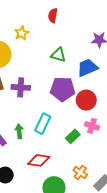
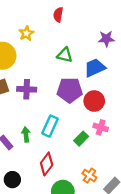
red diamond: (39, 160) -> (47, 164), turned -60

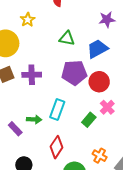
pink cross: (101, 127) -> (107, 107), turned 32
green arrow: (26, 134) -> (34, 119), turned 104

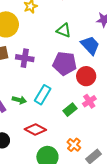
blue trapezoid: (97, 49) -> (90, 45), turned 65
red diamond: (57, 147) -> (35, 130), turned 75

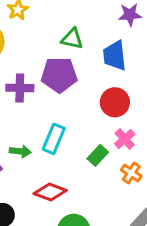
blue trapezoid: (90, 45) -> (115, 56), turned -135
purple pentagon: (65, 63) -> (59, 75), moved
orange cross: (74, 145) -> (131, 173), moved

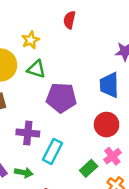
green triangle: (72, 39) -> (36, 69), moved
purple cross: (20, 88) -> (28, 133), moved
green arrow: (20, 151) -> (24, 173), moved

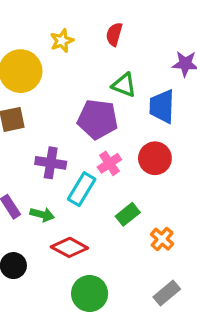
red semicircle: (69, 20) -> (114, 34), moved
green triangle: (36, 69) -> (124, 85), moved
pink cross: (112, 156) -> (109, 163), moved

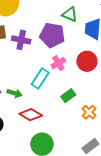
purple cross: (51, 163) -> (21, 40), moved

